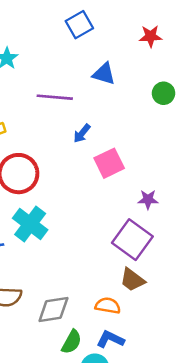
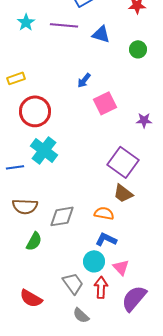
green circle: (164, 93) -> (138, 49), moved
purple line: (55, 97) -> (64, 25), moved
purple star: (148, 199) -> (144, 120), moved
green semicircle: (72, 342) -> (34, 241), moved

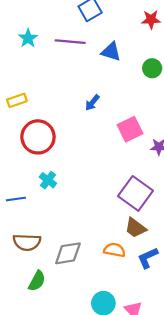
pink square: (105, 103) -> (130, 129), moved
cyan cross: (44, 150) -> (48, 180), size x0.6
blue L-shape: (106, 239) -> (148, 258), moved, turned -50

